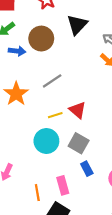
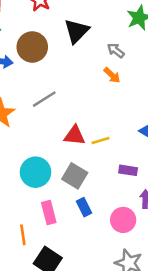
red triangle: (78, 110) -> (74, 135), turned -36
yellow line: (55, 115) -> (101, 141), moved
pink rectangle: (63, 185) -> (49, 213), moved

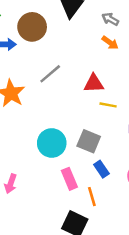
red triangle: (74, 135) -> (94, 83), moved
yellow line: (101, 141) -> (108, 105), turned 35
orange line: (23, 235) -> (92, 197), moved

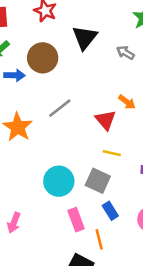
orange arrow: (110, 43) -> (127, 102), moved
red triangle: (94, 83) -> (105, 120), turned 50
yellow line: (108, 105) -> (112, 153), moved

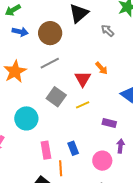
brown circle: (43, 58) -> (50, 33), moved
yellow line: (112, 153) -> (83, 105), turned -48
cyan circle: (59, 181) -> (26, 118), moved
gray square: (98, 181) -> (56, 97), moved

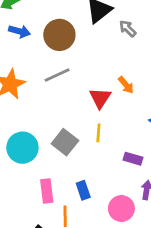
gray arrow: (108, 31) -> (128, 29), moved
gray square: (56, 97) -> (65, 142), moved
yellow line: (83, 105) -> (98, 133), turned -64

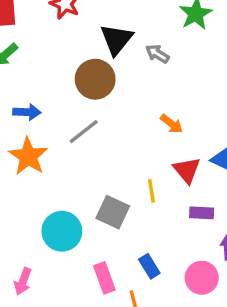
blue arrow: (19, 31) -> (27, 112), moved
brown circle: (59, 35) -> (95, 79), moved
red triangle: (100, 98) -> (187, 170), moved

